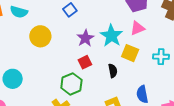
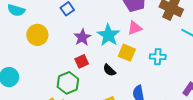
black semicircle: (113, 71) -> (109, 70), turned 144

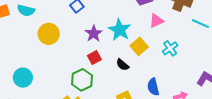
pink triangle: (135, 28) -> (156, 21), moved
yellow square: (127, 53) -> (139, 46), turned 30
cyan cross: (158, 57) -> (170, 48), turned -35

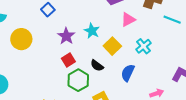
cyan star: (120, 30) -> (92, 31), size x0.7
green hexagon: (82, 80) -> (78, 80), moved
blue semicircle: (153, 87) -> (128, 73), moved, turned 42

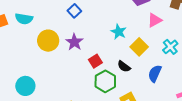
purple star: (66, 36) -> (74, 42), moved

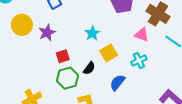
pink triangle: (155, 20) -> (142, 35), moved, turned 35
black semicircle: (124, 66) -> (89, 68), turned -104

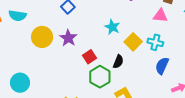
cyan cross: (139, 60) -> (155, 42), moved, turned -35
blue semicircle: (117, 83) -> (162, 66), moved

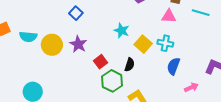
cyan semicircle: (17, 16) -> (28, 37), moved

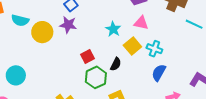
pink triangle: (169, 16) -> (141, 23), moved
purple star: (78, 44) -> (68, 25), moved, turned -30

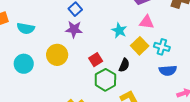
yellow circle: (42, 32) -> (57, 55), moved
blue semicircle: (159, 73) -> (168, 70), turned -120
cyan circle: (16, 75) -> (24, 64), moved

